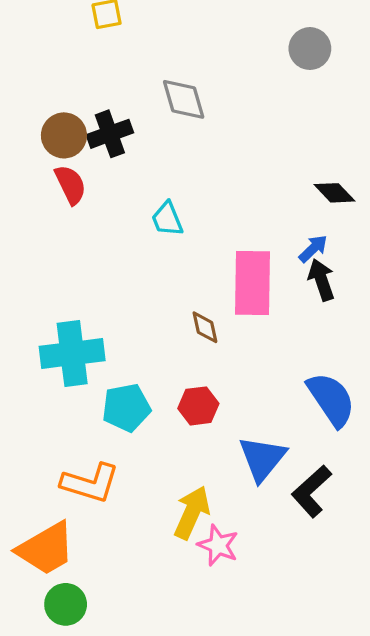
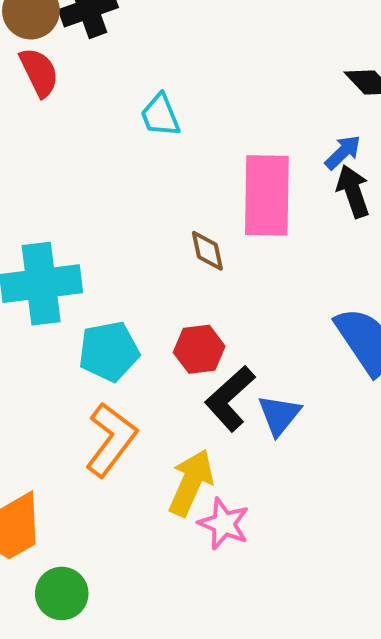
blue triangle: (262, 458) -> (279, 415), size x0.7
orange L-shape: (90, 483) -> (111, 440), moved, turned -70
black L-shape: (312, 491) -> (230, 399), moved
green circle: (66, 604) -> (62, 593), moved

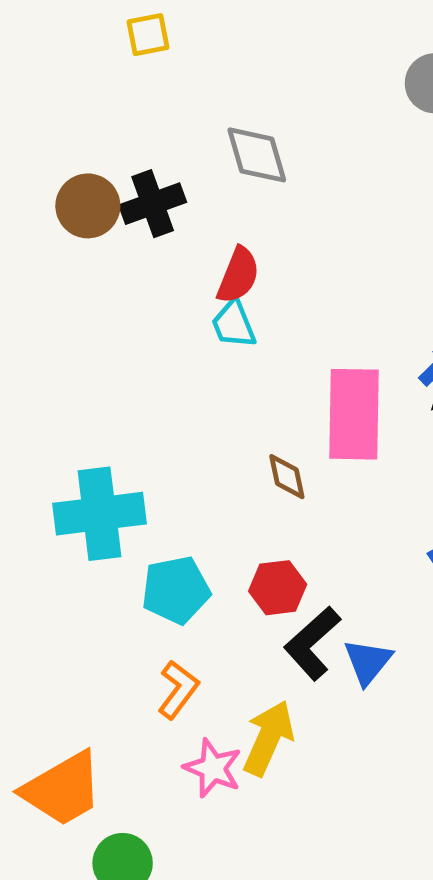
red semicircle: (39, 72) -> (238, 275), moved, turned 48
orange L-shape: (111, 440) -> (178, 690), size x0.7
pink star: (224, 524) -> (213, 768), moved

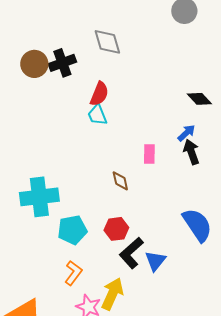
pink rectangle: (354, 414) -> (149, 154), size x0.5

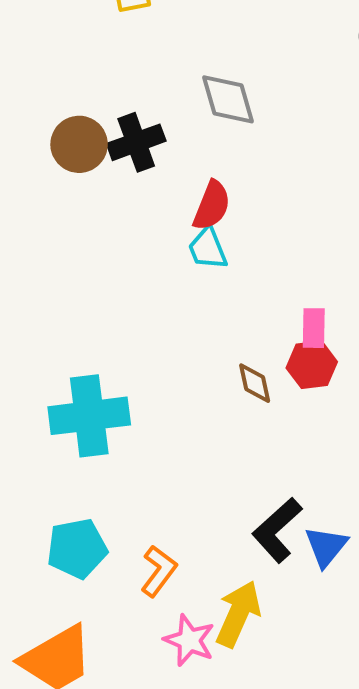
red hexagon: (116, 229) -> (312, 365), moved
cyan pentagon: (72, 230) -> (77, 548), moved

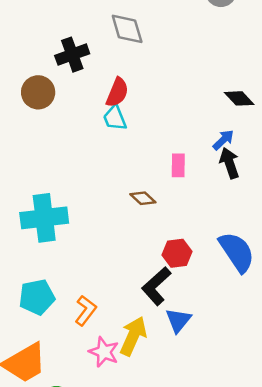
brown circle: (79, 144) -> (38, 92), moved
red hexagon: (312, 365) -> (177, 253), moved
brown diamond: (255, 383) -> (143, 198), turned -35
blue triangle: (326, 546) -> (178, 320), moved

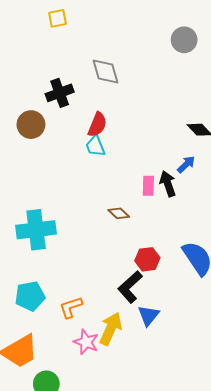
black arrow: (229, 163) -> (168, 184), moved
orange L-shape: (86, 310) -> (71, 307), turned -145

